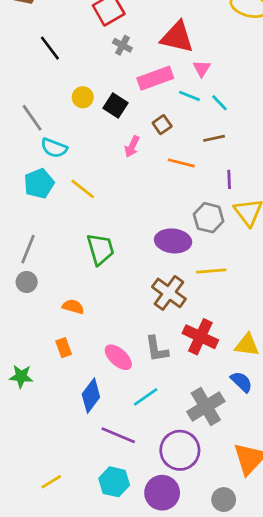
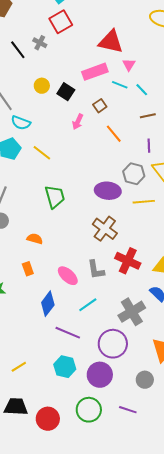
gray cross: (122, 45) -> (40, 43), moved
brown line: (214, 138) -> (148, 116), moved
orange line: (181, 163) -> (114, 134), turned 36
yellow line: (211, 271) -> (144, 202), moved

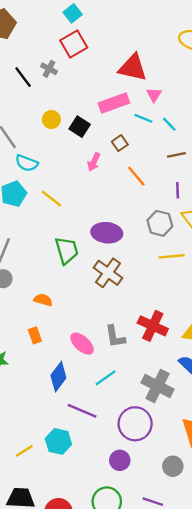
purple ellipse: (108, 191) -> (107, 233), moved
brown cross: (105, 229) -> (108, 273), moved
gray cross: (132, 312) -> (158, 386), turned -32
cyan hexagon: (65, 367) -> (58, 441), moved
purple circle: (100, 375) -> (120, 460), size x0.7

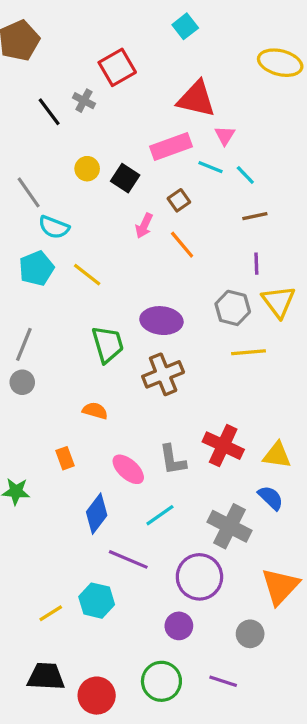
cyan square: (73, 13) -> (185, 26), moved
orange line: (136, 176) -> (182, 245), moved
brown cross: (108, 273) -> (163, 374), turned 32
orange semicircle: (43, 300) -> (95, 411), moved

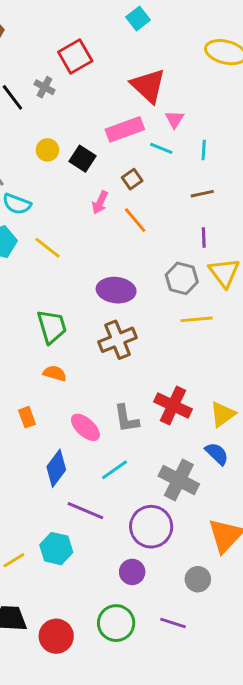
red triangle: (196, 99) -> (148, 86), turned 30
cyan line: (245, 175) -> (204, 150), moved, turned 48
green trapezoid: (108, 344) -> (52, 327), moved
yellow triangle: (277, 455) -> (223, 414), turned -44

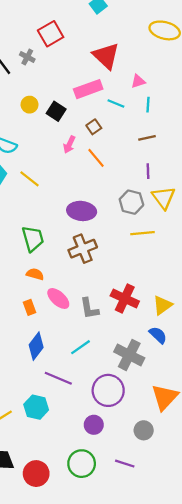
pink triangle: (174, 119) -> (138, 81), moved, turned 40
orange rectangle: (27, 417) -> (30, 307), moved
pink ellipse: (85, 427) -> (58, 298), moved

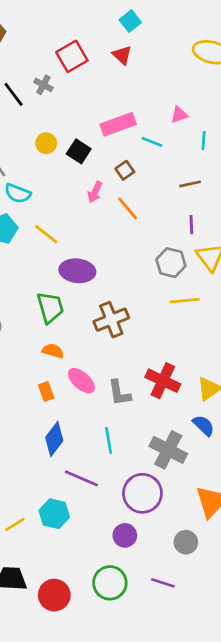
red triangle: (106, 56) -> (122, 55), moved, size x0.6
cyan line: (148, 105) -> (204, 140), moved
purple ellipse: (82, 211) -> (77, 271), moved
cyan line: (80, 347) -> (109, 440), turned -65

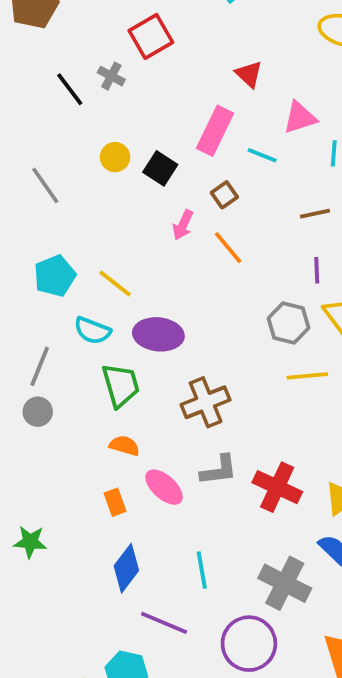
red triangle: (122, 55) -> (249, 74), moved
pink triangle: (179, 115) -> (300, 118), size x1.4
pink rectangle: (118, 124) -> (215, 131), turned -44
cyan semicircle: (18, 193) -> (92, 331), moved
gray L-shape: (119, 393) -> (219, 470), moved, turned -88

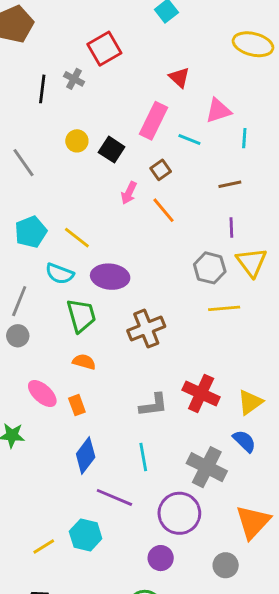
black line: (70, 89) -> (42, 89), turned 44
gray L-shape: (219, 470) -> (153, 405), moved
pink ellipse: (164, 487) -> (42, 394), moved

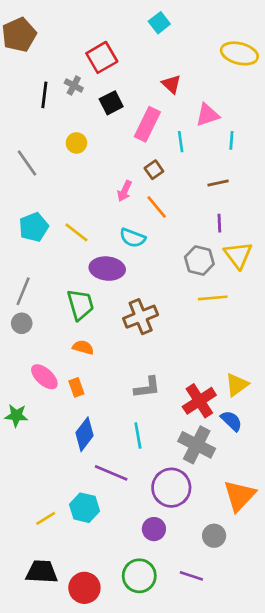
cyan line: (189, 140) -> (181, 142), turned 60
black square: (112, 150) -> (111, 103), moved, turned 30
cyan semicircle: (60, 274) -> (133, 238), moved
red cross: (201, 394) -> (199, 401), moved, turned 32

